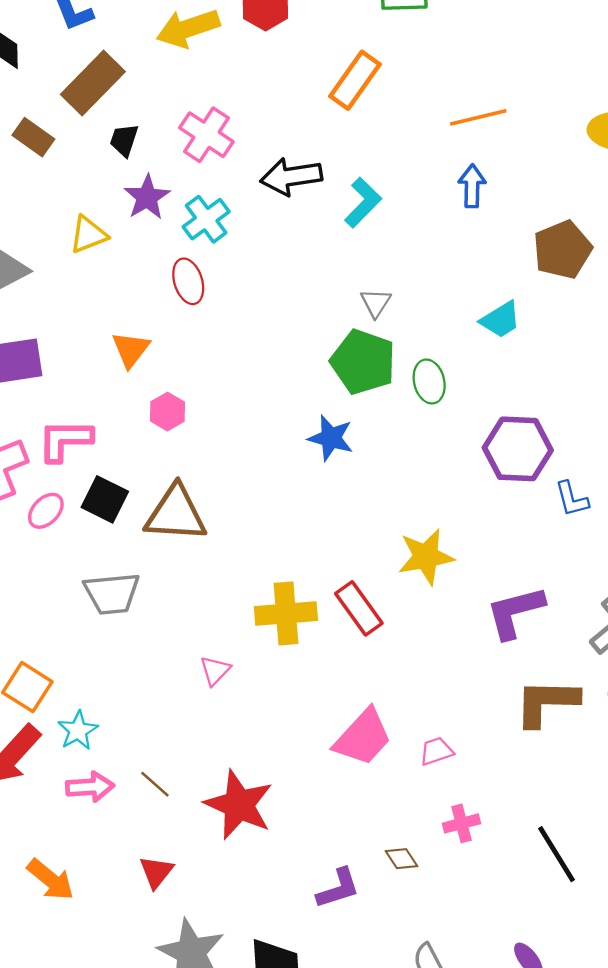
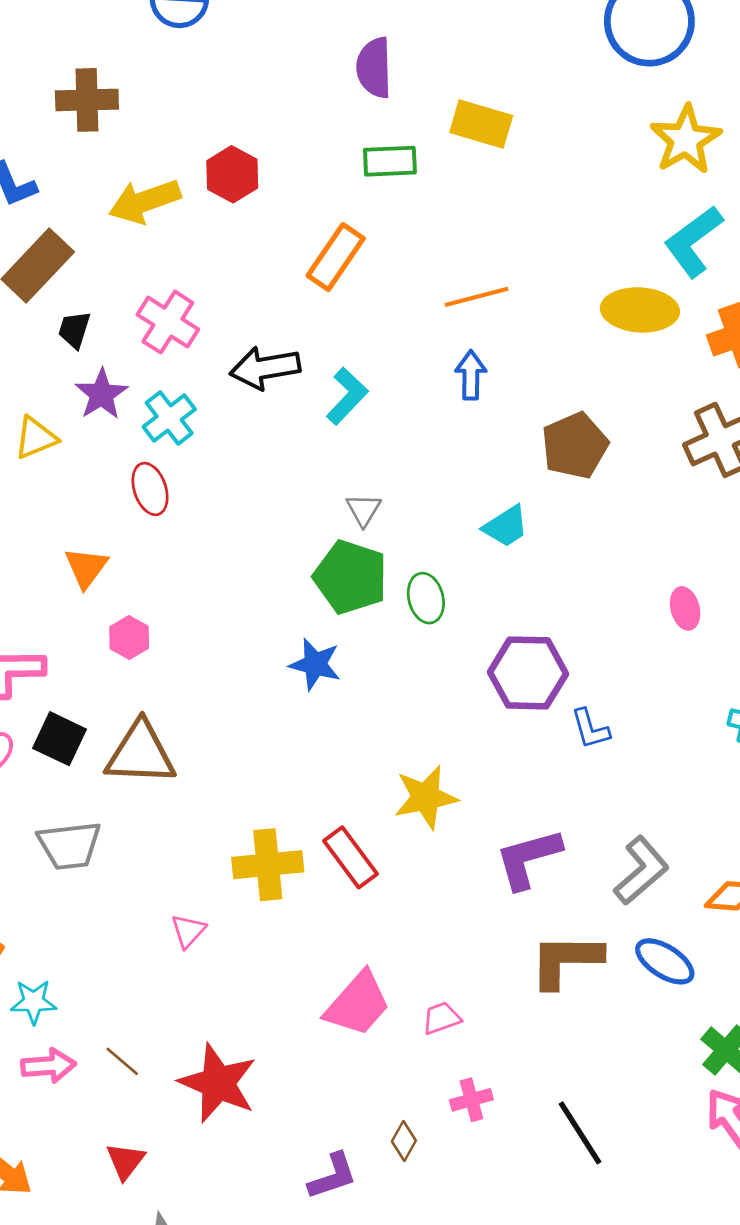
cyan star: (78, 731) -> (34, 1002), turned 30
brown diamond: (401, 859) -> (404, 1141), turned 64

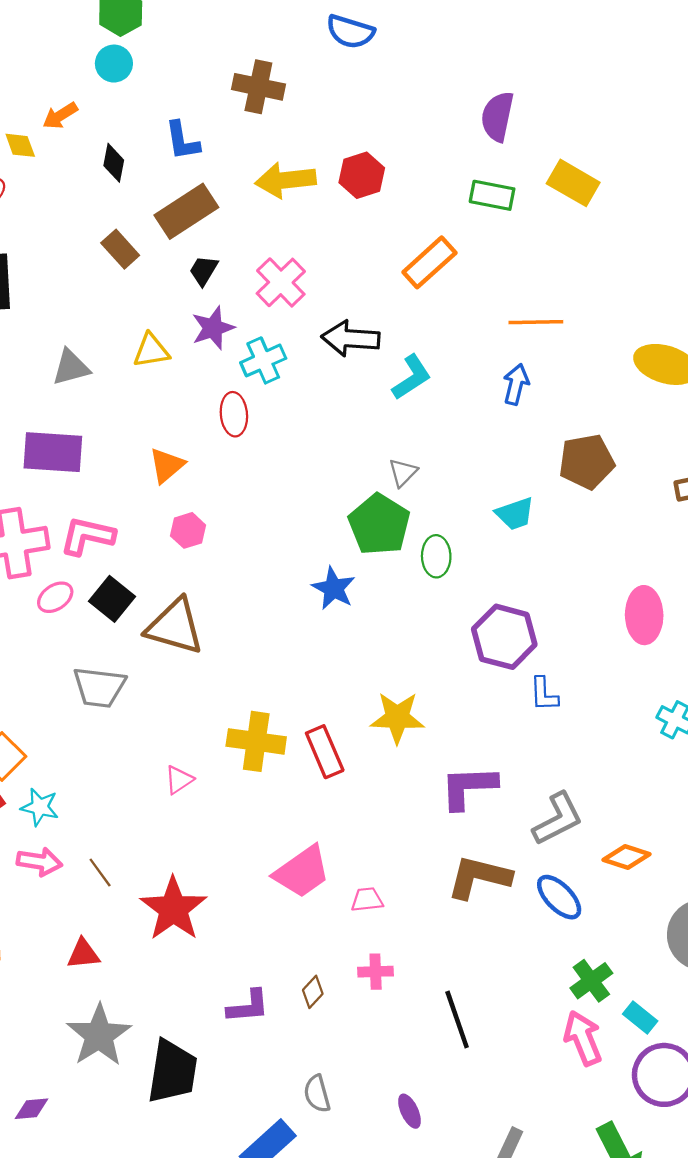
pink ellipse: (685, 608) -> (644, 615), size x1.6
red triangle: (126, 1161) -> (83, 954), turned 33

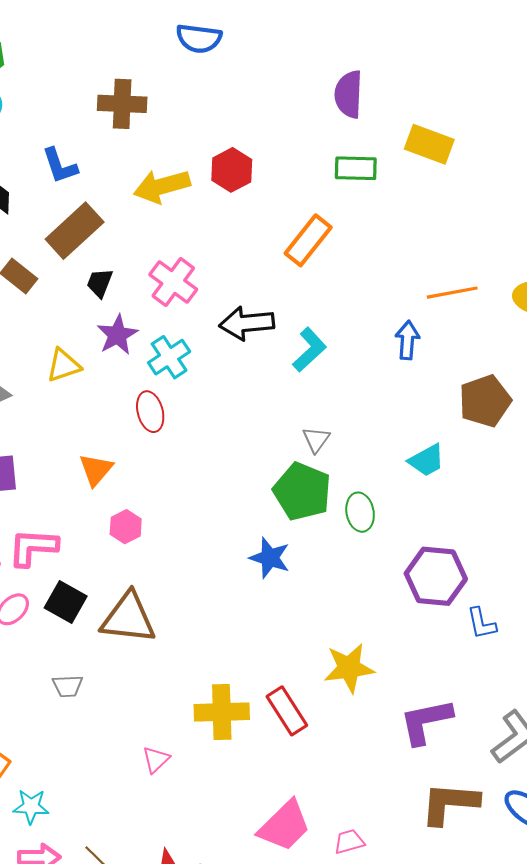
orange line: (536, 322) -> (452, 293), moved
gray trapezoid: (99, 687) -> (68, 686), size x0.6

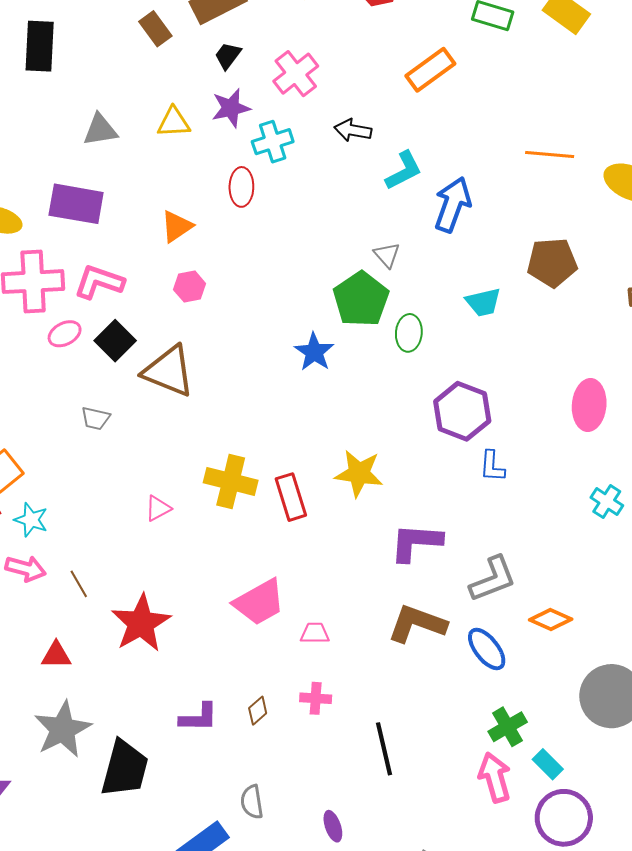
black arrow: (247, 323) -> (353, 130), size x0.7
blue arrow: (407, 340) -> (453, 205), moved, size x1.5
gray triangle: (316, 440) -> (387, 255), turned -32

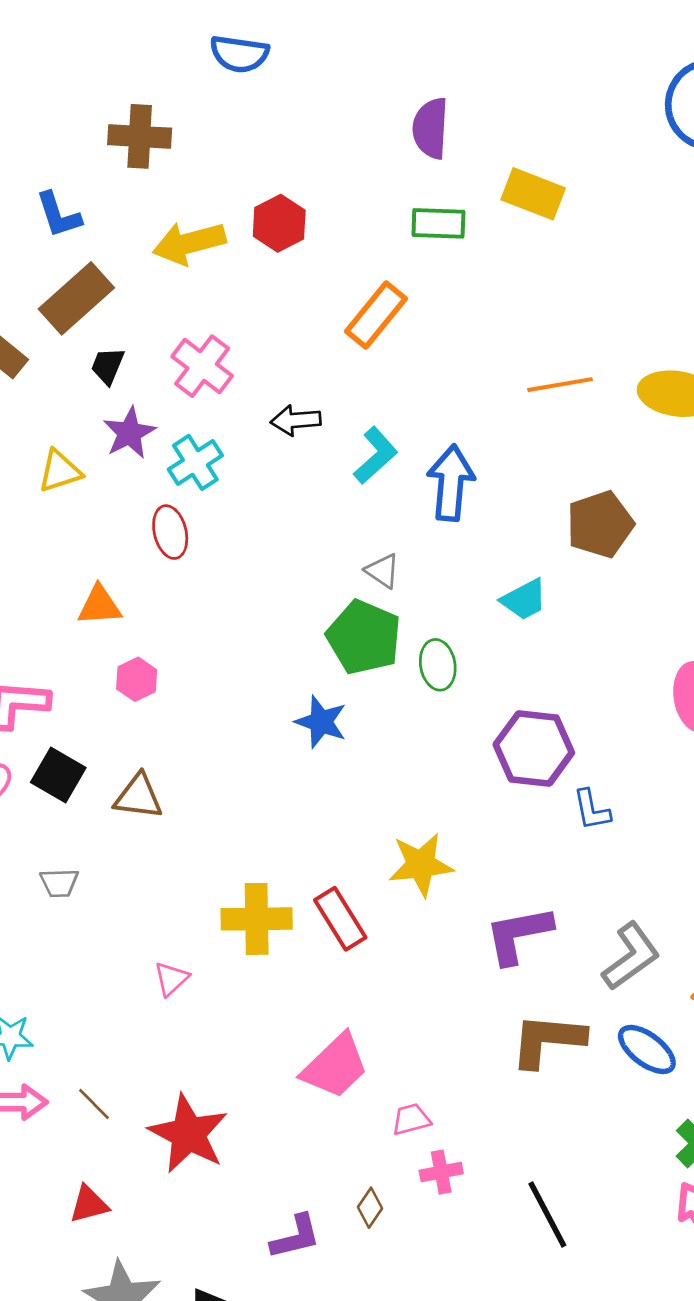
orange triangle: (177, 226) -> (99, 605), turned 45
brown triangle: (169, 371) -> (138, 797), size x0.7
pink trapezoid: (315, 633) -> (411, 1119), moved

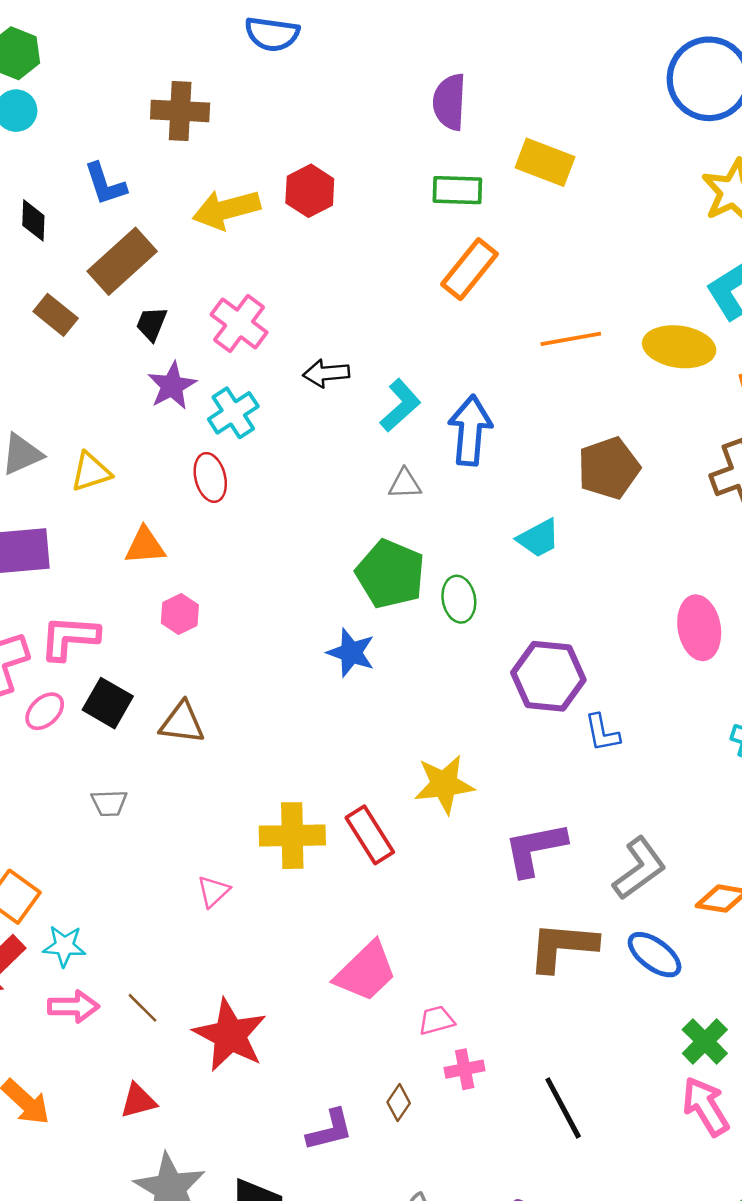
orange rectangle: (376, 315) -> (469, 269), moved
yellow triangle: (60, 471) -> (91, 472), moved
gray triangle: (383, 571) -> (405, 484), moved, turned -36

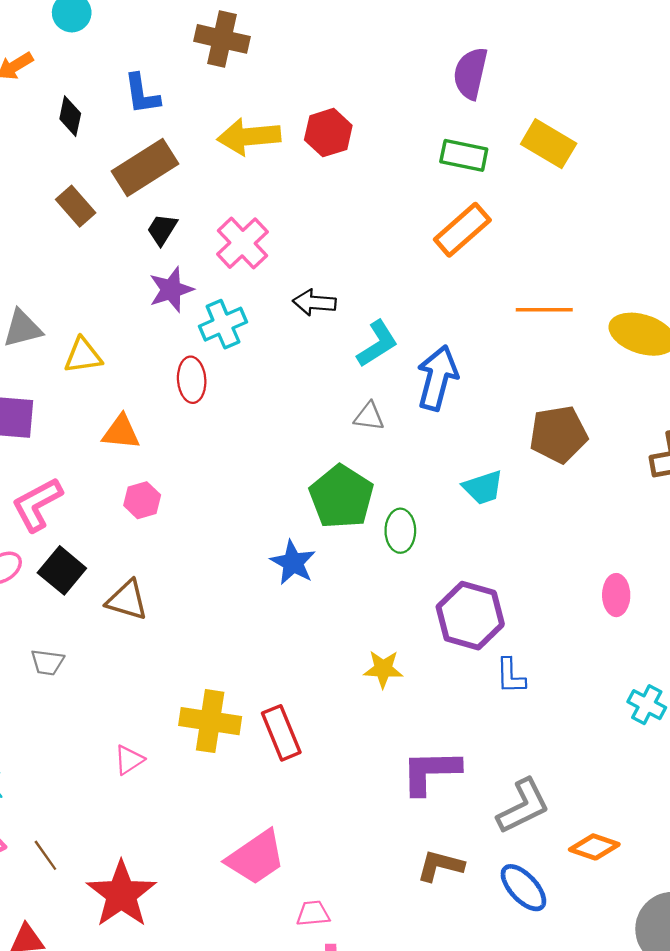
pink ellipse: (699, 628) -> (616, 595), size x0.7
pink L-shape: (69, 638) -> (37, 504), turned -42
yellow star: (444, 784) -> (383, 669), moved, size x0.7
brown L-shape: (562, 947) -> (440, 866), size x0.7

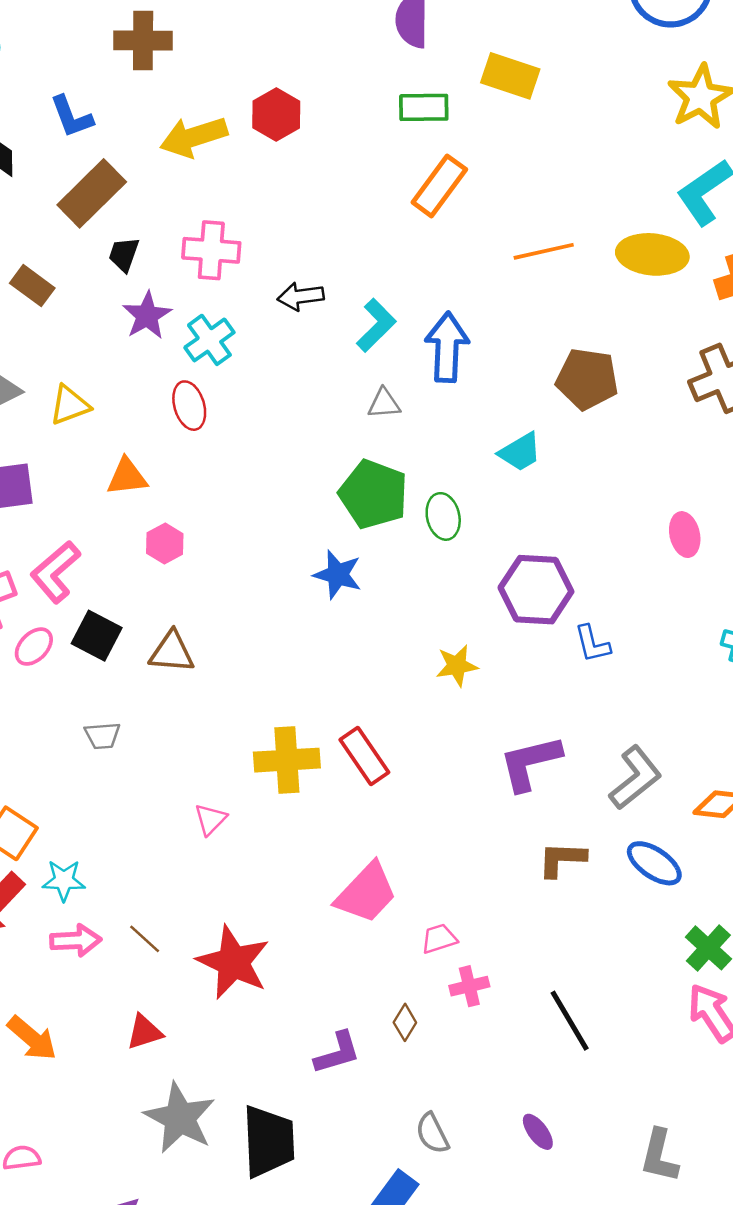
brown rectangle: (76, 206) -> (32, 286), moved
pink cross: (242, 243) -> (211, 250), turned -30
brown pentagon: (558, 434) -> (587, 379), turned 30

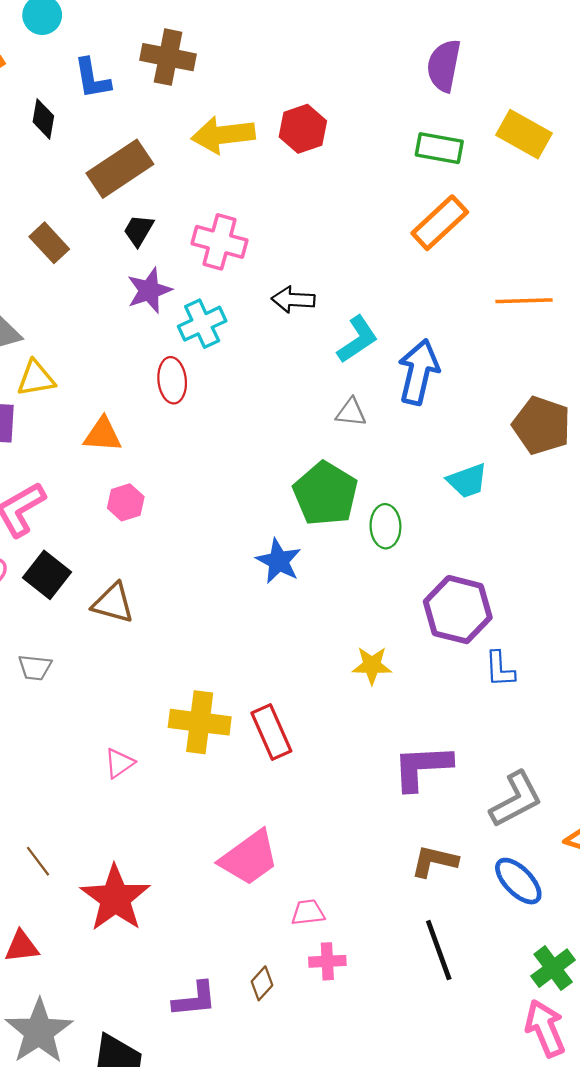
brown cross: (143, 40) -> (168, 57), moved
blue L-shape: (71, 117) -> (92, 79), moved
yellow triangle: (70, 405) -> (36, 378), moved
black line: (570, 1021) -> (439, 950), moved

